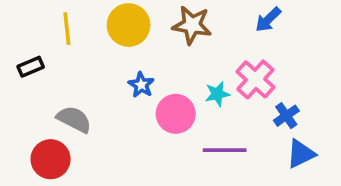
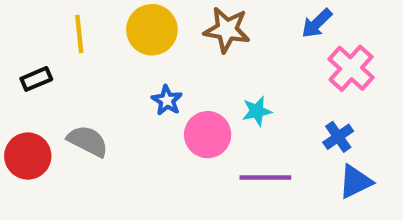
pink cross: (255, 79) -> (351, 68), moved
red circle: (51, 159) -> (28, 156), moved

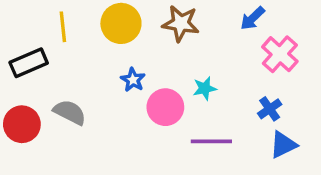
black rectangle: (36, 79) -> (29, 63), size x1.5

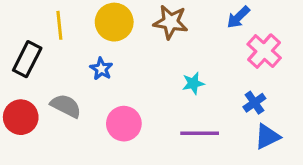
black rectangle: (29, 63) -> (27, 59), turned -40
blue star: (133, 80) -> (101, 69), moved
pink circle: (165, 107) -> (124, 124), moved

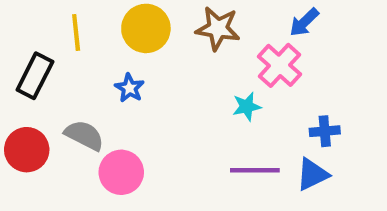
pink cross: (264, 51) -> (280, 65), moved
blue cross: (254, 103) -> (325, 131), turned 30
pink circle: (124, 124) -> (121, 172), moved
blue triangle: (267, 136) -> (312, 174), moved

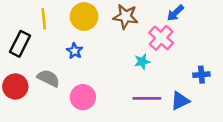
blue cross: (325, 131) -> (201, 75), moved
pink circle: (121, 172) -> (83, 97), moved

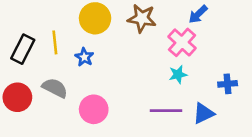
yellow line: (44, 19) -> (55, 42), moved
cyan star: (142, 62) -> (178, 75), moved

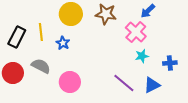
cyan star: (178, 75) -> (142, 56), moved
purple line: (166, 111) -> (124, 83), turned 40

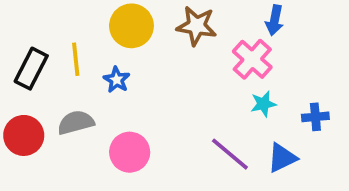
blue arrow: (148, 11) -> (275, 20), turned -35
gray semicircle: (41, 66) -> (76, 122), turned -42

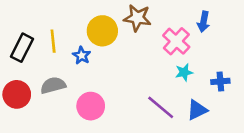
blue arrow: (275, 20) -> (204, 22), moved
yellow circle: (131, 26) -> (102, 31), moved

